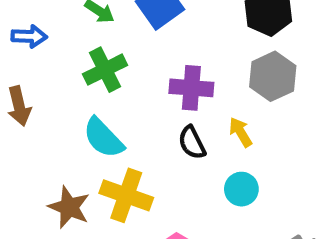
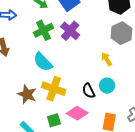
purple cross: (191, 88) -> (70, 31), moved, turned 36
black semicircle: (192, 143) -> (89, 91), moved

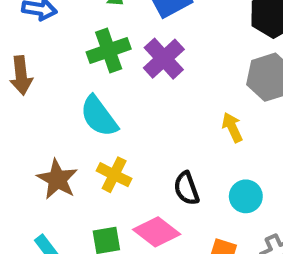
cyan circle: (107, 86) -> (246, 196), moved
yellow cross: (54, 89) -> (114, 175), size x0.7

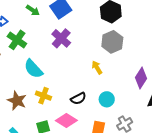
green cross: (109, 50) -> (17, 40), moved, turned -30
black semicircle: (186, 188) -> (78, 99), turned -91

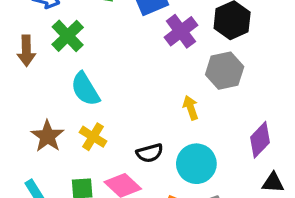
purple cross: (61, 38) -> (181, 31), moved
cyan circle: (107, 99) -> (196, 164), size x1.5

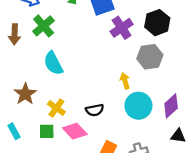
yellow cross: (93, 137) -> (56, 108), moved
cyan circle: (196, 164) -> (138, 106), moved

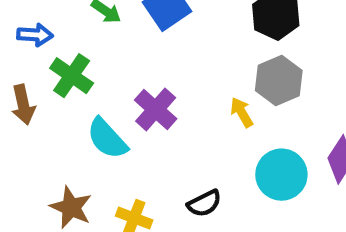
purple cross: (122, 28) -> (156, 109), moved
yellow arrow: (125, 81) -> (242, 112), moved

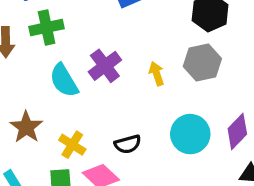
green cross: (72, 76) -> (47, 28), turned 32
yellow arrow: (242, 112) -> (157, 74), moved

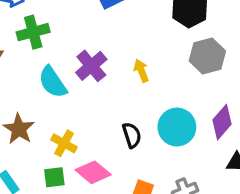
gray hexagon: (202, 63) -> (207, 56), moved
black semicircle: (128, 144) -> (132, 135), moved, turned -90

